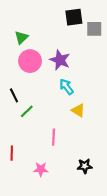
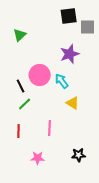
purple star: (60, 60) -> (70, 54), moved, turned 30
pink circle: (30, 61) -> (40, 75), moved
black line: (14, 95) -> (21, 86), moved
red line: (12, 153) -> (19, 131), moved

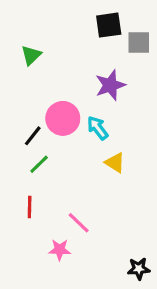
black line: (21, 86) -> (33, 136), turned 64
pink line: (50, 128) -> (79, 223), moved, turned -49
black star: (79, 155) -> (139, 269), moved

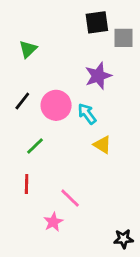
black line: (33, 136) -> (22, 101), moved
pink star: (60, 250) -> (53, 222), turned -30

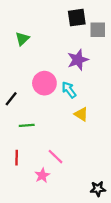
black line: (22, 101) -> (11, 99), moved
green line: (35, 146) -> (27, 125), moved, turned 40
red line: (27, 184) -> (17, 158), moved

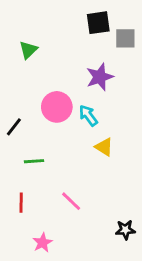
pink star: (42, 175) -> (43, 243), moved
black star: (98, 189) -> (125, 230), moved

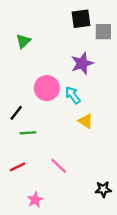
black line: (14, 127) -> (16, 113), moved
red line: (21, 203) -> (17, 167), turned 63

